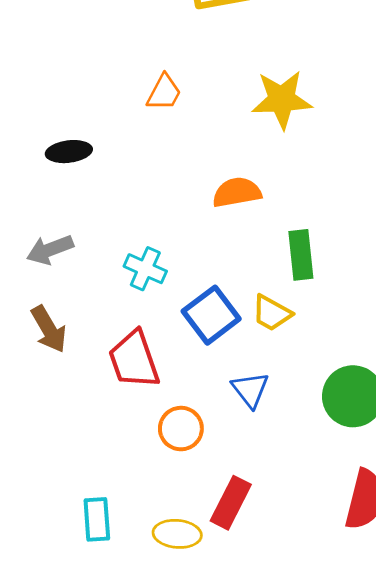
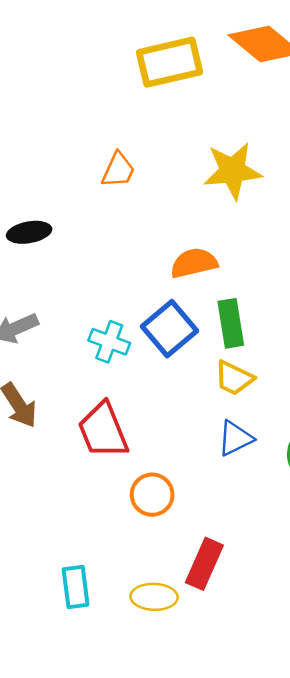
green rectangle: (301, 255) -> (231, 323), moved
blue square: (211, 315) -> (170, 329), moved
blue triangle: (250, 390) -> (235, 438), moved, turned 45

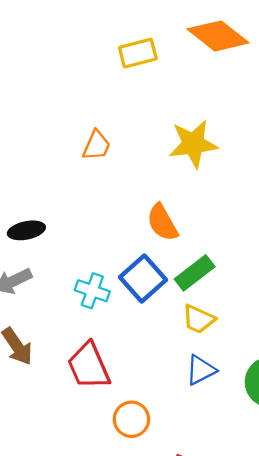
yellow rectangle: (169, 62) -> (138, 53), size x0.7
black ellipse: (29, 232) -> (26, 230), moved
orange semicircle: (194, 263) -> (162, 223), turned -105
green rectangle: (231, 323) -> (195, 273), turned 63

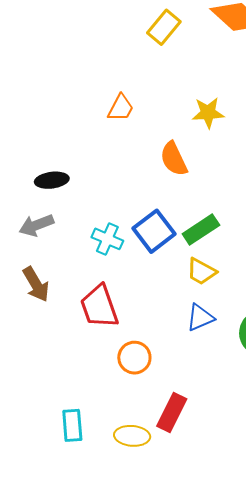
yellow rectangle: (138, 53) -> (164, 27), turned -40
yellow star: (193, 144) -> (208, 113), size x0.7
orange semicircle: (162, 223) -> (174, 159), moved

